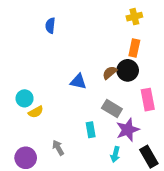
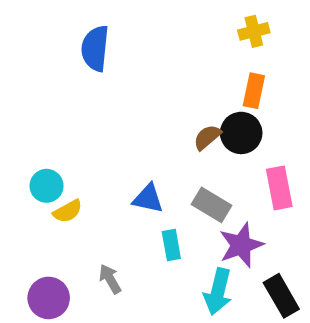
blue semicircle: (50, 26) -> (95, 48), size x1.5
blue triangle: (78, 82) -> (148, 199), moved
cyan arrow: (115, 154) -> (218, 292), size x1.5

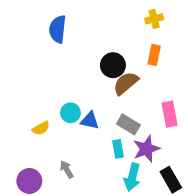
black circle: (241, 133) -> (113, 65), moved
brown semicircle: (207, 137) -> (126, 83), size x1.5
cyan circle: (47, 186) -> (70, 113), moved
cyan rectangle: (171, 245) -> (118, 149), moved

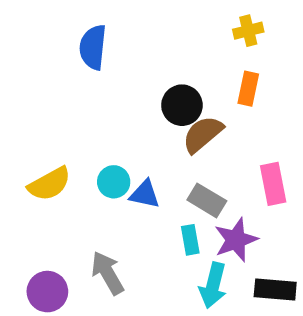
yellow semicircle: (41, 128) -> (49, 184), moved, size x1.5
gray arrow: (67, 169) -> (107, 273), size x1.5
black rectangle: (171, 180) -> (275, 289), turned -55

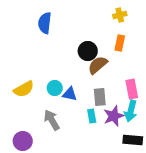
gray rectangle: (207, 200) -> (100, 97), turned 54
gray arrow: (107, 273) -> (52, 120), moved
cyan arrow: (213, 285) -> (131, 111), moved

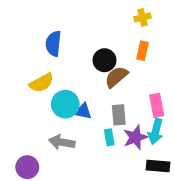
blue semicircle: (45, 23) -> (53, 44), moved
cyan circle: (55, 88) -> (65, 104), size x1.5
yellow semicircle: (24, 89) -> (42, 83), moved
gray arrow: (52, 120) -> (62, 142), turned -50

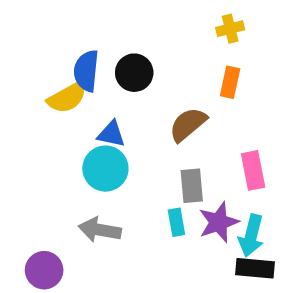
black circle: (104, 60) -> (134, 73), moved
yellow semicircle: (42, 83) -> (67, 98), moved
blue triangle: (83, 111) -> (111, 134), moved
cyan arrow: (156, 131) -> (251, 236), moved

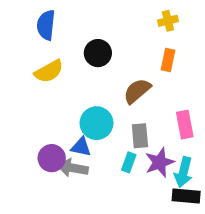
blue semicircle: (86, 71) -> (46, 25), moved
blue triangle: (111, 134) -> (81, 147), moved
cyan circle: (105, 169) -> (97, 123), moved
cyan rectangle: (176, 222) -> (129, 162), turned 30
purple circle: (44, 270) -> (52, 158), moved

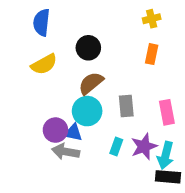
brown semicircle: (137, 91) -> (91, 83), moved
gray rectangle: (140, 136) -> (126, 106), moved
purple circle: (52, 158) -> (55, 130), moved

